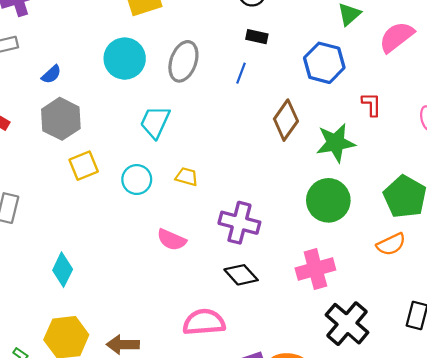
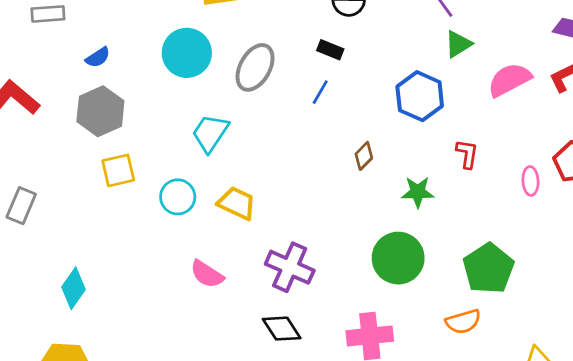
black rectangle: (257, 37) -> (330, 50), moved
brown diamond: (286, 120) -> (364, 156), size x0.6
green star: (336, 143) -> (418, 192), size x0.7
yellow trapezoid: (187, 177) -> (237, 203), size x1.4

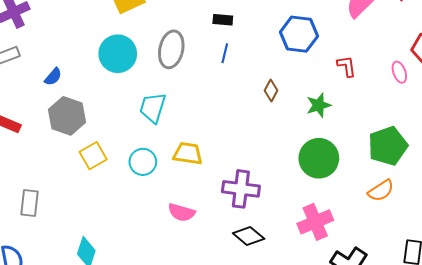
green pentagon: (488, 268) -> (388, 146), turned 30

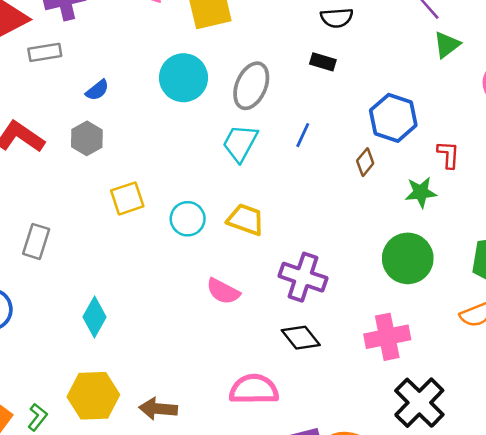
blue hexagon: (299, 34) -> (393, 118), moved
blue line: (225, 53) -> (303, 135), moved
red L-shape: (347, 66) -> (448, 155), moved
cyan trapezoid: (153, 108) -> (240, 143), moved
gray hexagon: (67, 116) -> (87, 138), moved, size x0.7

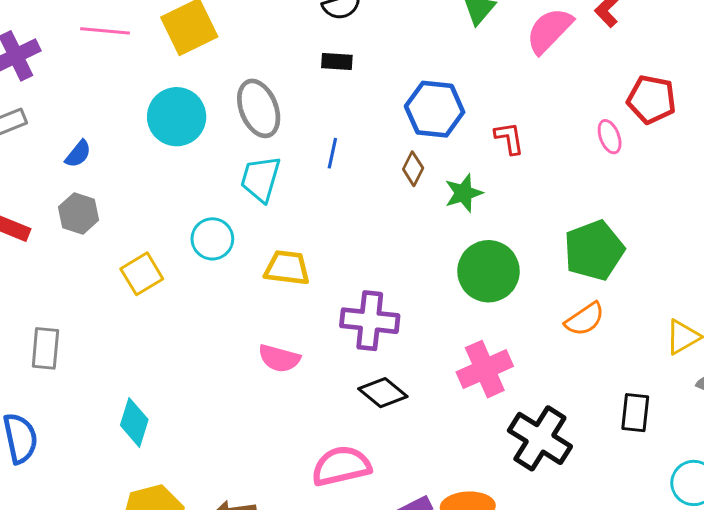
gray ellipse: (251, 86) -> (259, 108), turned -33
green star: (421, 192) -> (464, 193), moved
cyan circle: (188, 219) -> (212, 239), moved

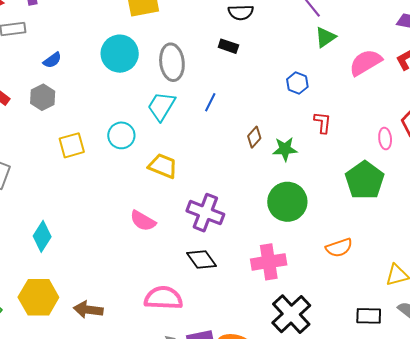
blue hexagon: (435, 109) -> (297, 83), moved, size x0.6
brown diamond: (413, 169) -> (254, 137), moved
green pentagon: (594, 250) -> (365, 180), moved, turned -30
black rectangle: (635, 413) -> (369, 316), moved, turned 70

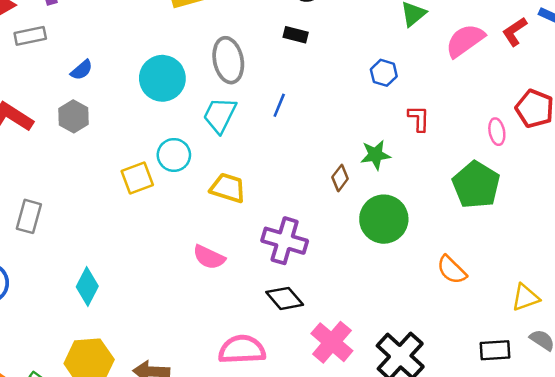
cyan circle: (120, 54) -> (162, 78), moved
brown diamond: (254, 137) -> (340, 178), moved
yellow square: (72, 145) -> (137, 178), moved
orange semicircle: (339, 248) -> (452, 270), turned 68
pink cross: (269, 262) -> (332, 342), moved, turned -36

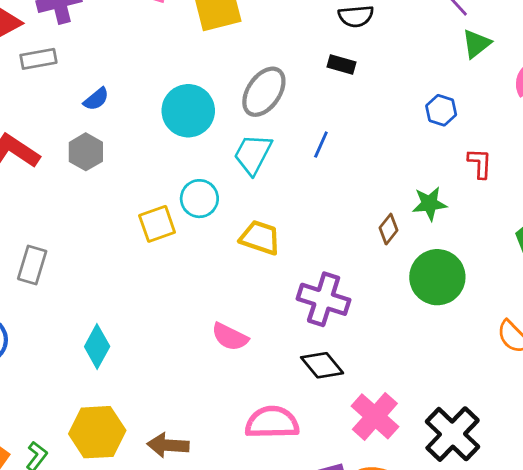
gray ellipse: (228, 60) -> (264, 92), turned 45
pink semicircle: (209, 257) -> (230, 337), moved

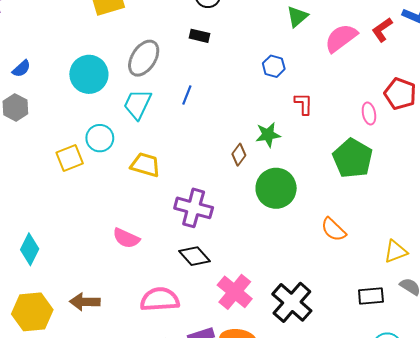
brown arrow: (168, 445) -> (85, 302), moved

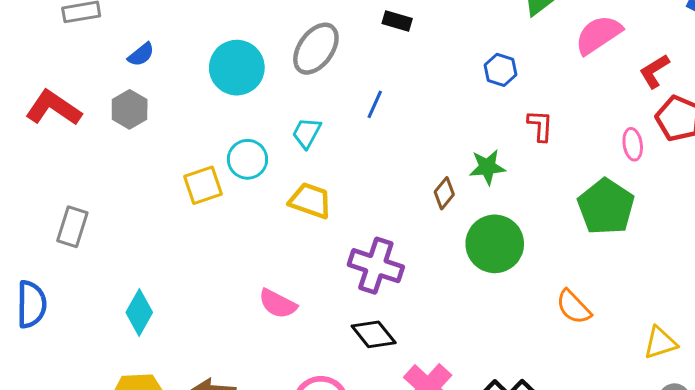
red L-shape: (382, 30) -> (654, 71), moved
cyan trapezoid: (137, 104) -> (307, 133), moved, size x0.7

